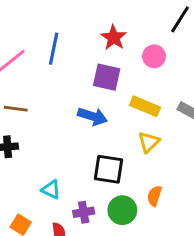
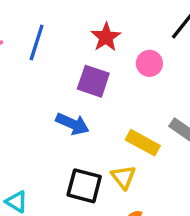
yellow rectangle: (145, 106) -> (143, 143), moved
yellow triangle: (149, 142) -> (123, 177), moved, turned -30

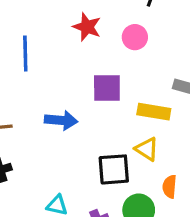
purple square: (93, 81) -> (107, 88), moved
blue arrow: (72, 124) -> (61, 120), moved

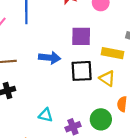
black square: (114, 169) -> (82, 71), moved

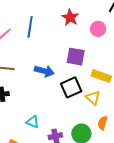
black square: (82, 71) -> (71, 87), turned -30

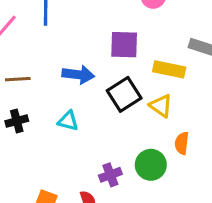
cyan triangle: (33, 122) -> (68, 121), moved

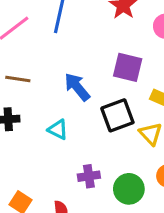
blue arrow: (78, 75) -> (77, 87), turned -148
purple cross: (110, 175) -> (89, 176), moved

